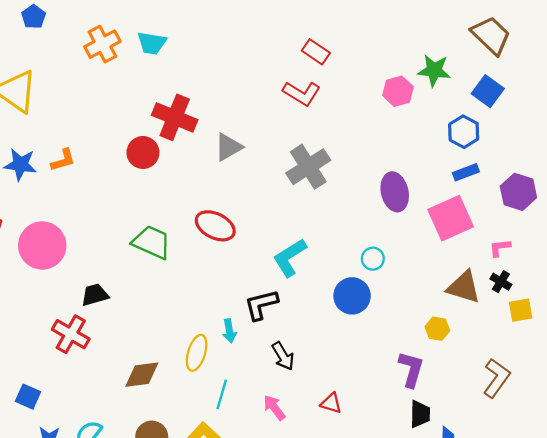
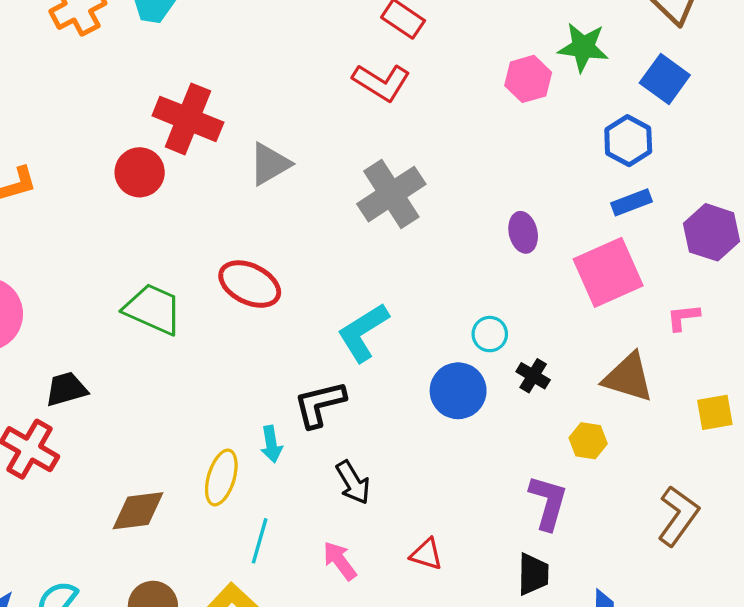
purple ellipse: (395, 192) -> (523, 232), size x0.7
black cross: (501, 282) -> (533, 376), moved
black trapezoid: (420, 414) -> (533, 574), moved

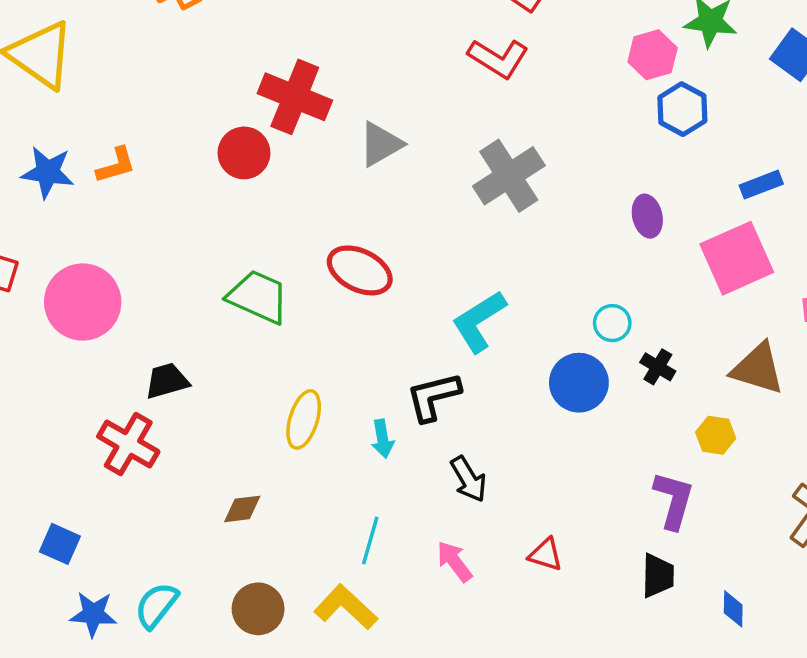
blue hexagon: (628, 141) -> (682, 109), moved
yellow ellipse: (221, 477) -> (304, 419), moved
brown diamond: (138, 511) -> (242, 509), size x0.7

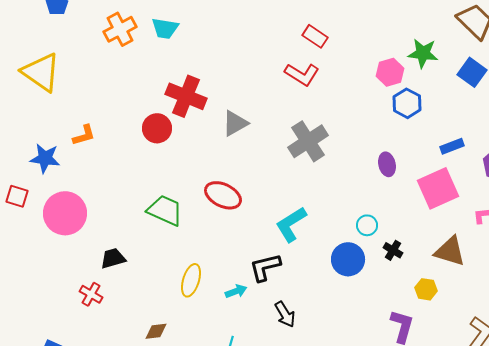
blue star: (48, 172) -> (45, 158), moved
cyan arrow: (383, 439) -> (236, 291), turned -100
red cross: (128, 444) -> (91, 294), size x0.7

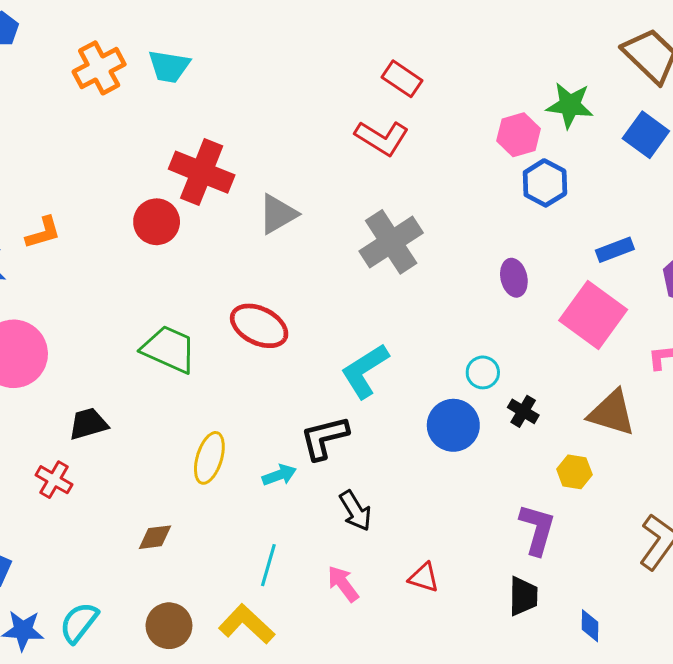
pink square: (438, 188) -> (593, 315), turned -30

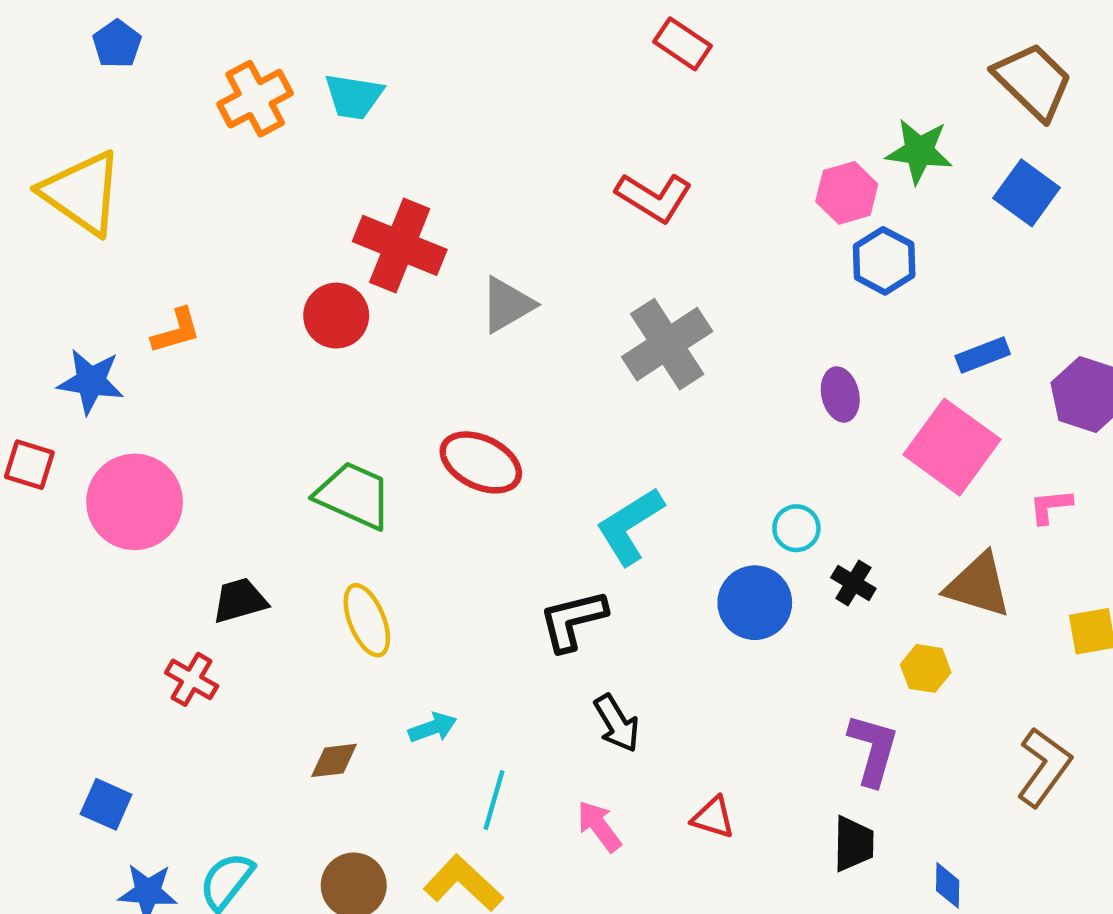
red rectangle: (402, 79) -> (682, 44), moved
yellow ellipse: (209, 458) -> (367, 620), moved, turned -39
cyan arrow: (279, 475) -> (433, 728), moved

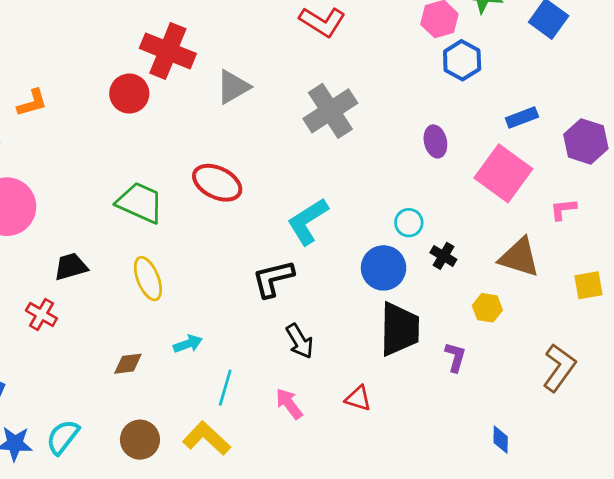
purple L-shape: (873, 750) -> (455, 357), size x0.7
black trapezoid: (853, 844) -> (400, 329), moved, size x1.6

